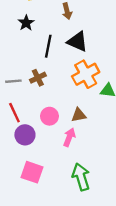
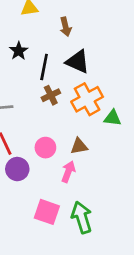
black star: (26, 23) -> (19, 51), moved
brown cross: (38, 78) -> (51, 95), moved
pink square: (32, 172) -> (47, 212), moved

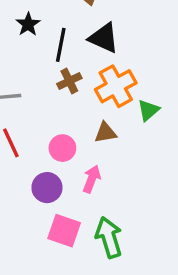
green triangle: (113, 118) -> (148, 110), turned -48
brown triangle: (79, 146) -> (105, 133), moved
purple circle: (17, 169) -> (47, 188), moved

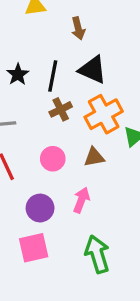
black star: (28, 24) -> (18, 74), moved
pink circle: (62, 148) -> (53, 159), moved
pink square: (64, 231) -> (34, 248), moved, turned -32

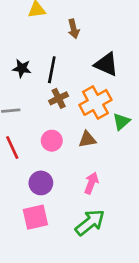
black triangle: (92, 70) -> (106, 64), moved
black star: (18, 74) -> (22, 68), turned -30
pink arrow: (81, 200) -> (91, 183), moved
green arrow: (97, 254) -> (90, 223), turned 68

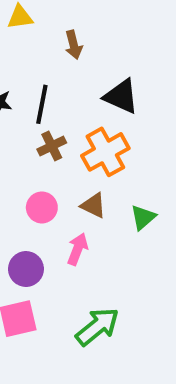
green triangle: (121, 122) -> (143, 217), moved
brown triangle: (87, 139) -> (93, 206), turned 36
pink arrow: (91, 183) -> (78, 249), moved

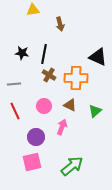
black triangle: (121, 96) -> (98, 57), moved
brown cross: (52, 146) -> (49, 75), turned -32
orange cross: (105, 152) -> (76, 78), turned 30

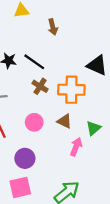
black line: (44, 54) -> (34, 62), turned -66
pink arrow: (62, 127) -> (76, 147), moved

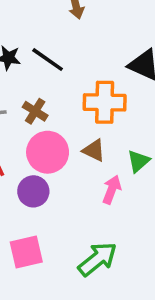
brown cross: (40, 86) -> (35, 111), moved
pink circle: (34, 122) -> (48, 152), size x1.5
purple circle: (25, 158) -> (33, 191), moved

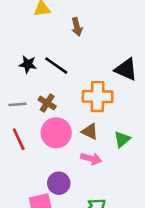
pink arrow: (112, 190) -> (91, 159), moved, turned 84
purple circle: (33, 191) -> (59, 183), moved

